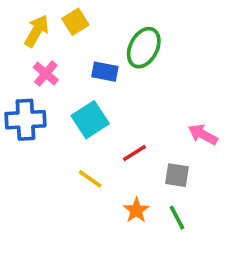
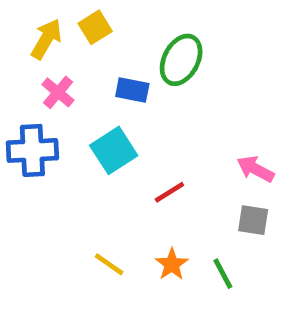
gray square: (177, 175) -> (253, 220), moved
yellow line: (90, 179) -> (109, 264), moved

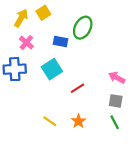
green line: (223, 274) -> (115, 122), moved

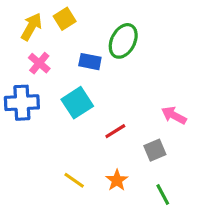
gray square: (116, 101) -> (155, 150), moved, turned -32
green line: (115, 122) -> (163, 195), moved

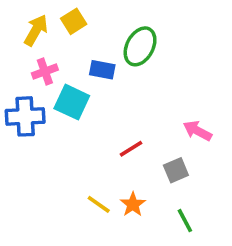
pink cross: (39, 63) -> (45, 72), turned 30
cyan square: (77, 103) -> (72, 102), moved, turned -32
yellow line: (74, 180) -> (99, 204), moved

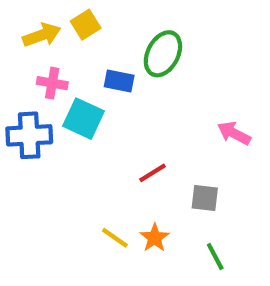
yellow arrow: (36, 30) -> (42, 35), turned 40
pink cross: (45, 72) -> (52, 83), turned 30
pink arrow: (197, 131) -> (234, 133), moved
gray square: (176, 170) -> (205, 198), turned 30

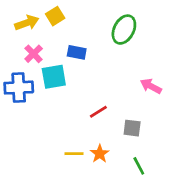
green ellipse: (163, 54) -> (124, 30), moved
pink cross: (52, 83) -> (34, 54), turned 36
cyan square: (84, 119) -> (54, 77), turned -35
yellow line: (115, 238) -> (74, 154), turned -36

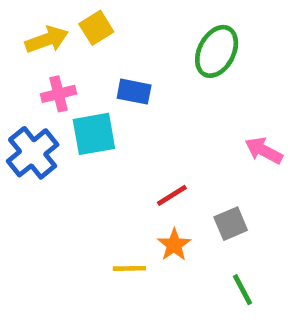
pink cross: (34, 54) -> (59, 94), turned 30
blue cross: (19, 88) -> (33, 153), turned -36
gray square: (132, 128) -> (231, 224), turned -30
orange star: (100, 154) -> (174, 245), moved

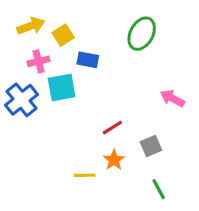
yellow square: (96, 28) -> (63, 35), moved

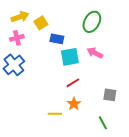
pink cross: (38, 61) -> (17, 38), moved
cyan square: (62, 88) -> (70, 57), moved
pink arrow: (172, 98) -> (95, 53), moved
gray square: (151, 146) -> (110, 95), moved, turned 32

